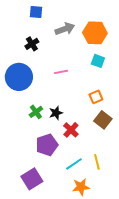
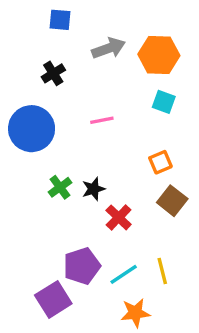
purple pentagon: (47, 145) -> (82, 266), moved

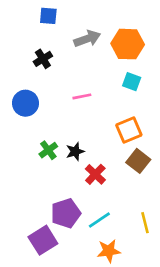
blue circle: (32, 129) -> (25, 103), size x0.7
orange square: (160, 162) -> (129, 130), size x1.4
yellow line: (162, 271) -> (145, 223), moved

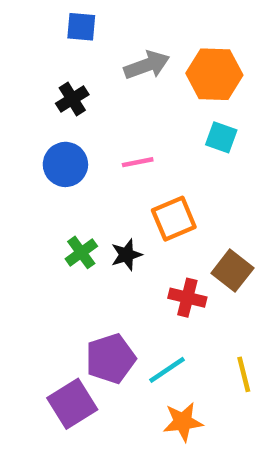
blue circle: (25, 103) -> (65, 164), moved
orange square: (129, 130) -> (174, 219), moved
red cross: (95, 174) -> (187, 298), moved, turned -30

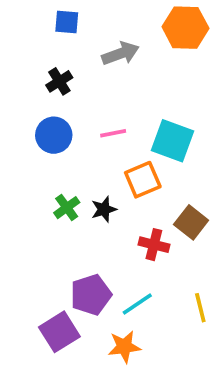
orange hexagon: (214, 74) -> (185, 28), moved
cyan square: (221, 137) -> (172, 141), moved, size x1.6
orange star: (183, 422) -> (124, 347), moved

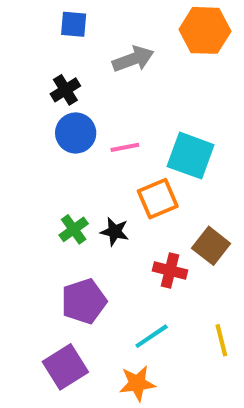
blue circle: (54, 135) -> (76, 133), moved
black star: (104, 209) -> (115, 231), turned 30
purple pentagon: (91, 295) -> (84, 301), moved

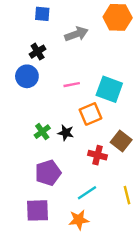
blue circle: (76, 133) -> (27, 76), moved
purple square: (65, 367) -> (38, 210), turned 30

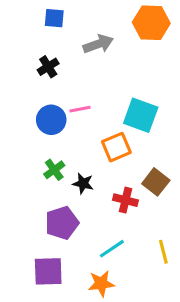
blue circle: (27, 76) -> (51, 120), moved
pink line: (72, 85) -> (80, 109), moved
black star: (66, 133) -> (83, 183), moved

